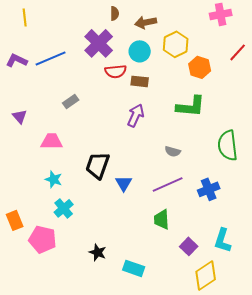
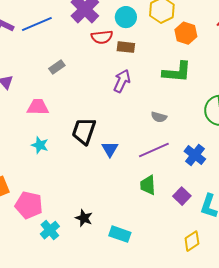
blue cross: (209, 189) -> (195, 155), turned -30
cyan cross: (64, 208) -> (50, 230), moved
purple square: (189, 246) -> (182, 196), moved
yellow diamond: (206, 275) -> (192, 241), size x0.7

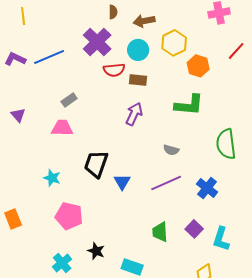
pink trapezoid: (38, 107) -> (62, 128), moved
green trapezoid: (148, 185) -> (160, 232), moved
pink pentagon: (29, 205) -> (69, 216), moved

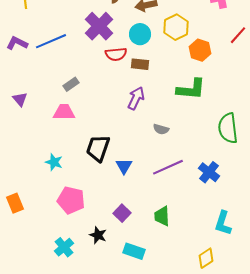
gray semicircle: (171, 150) -> (161, 129), moved
purple square: (194, 229) -> (122, 213), moved

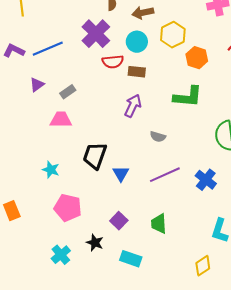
purple triangle: (20, 99) -> (37, 85), moved, turned 35

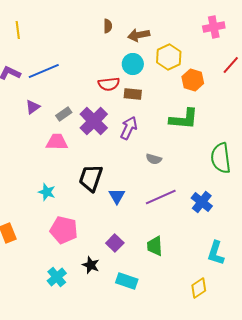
purple cross: (96, 34) -> (94, 121), moved

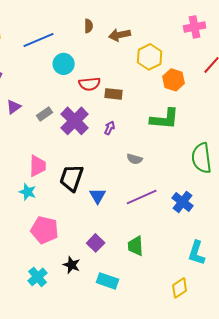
cyan circle: (133, 64) -> (64, 64), moved
blue line: (44, 71) -> (39, 40), moved
purple arrow: (129, 128) -> (110, 128), size x0.6
pink trapezoid: (57, 142) -> (38, 166), moved, turned 90

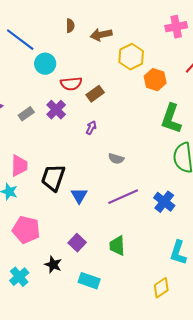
blue line: (39, 40) -> (20, 40), turned 60
brown rectangle: (114, 94) -> (95, 94), turned -42
green L-shape: (165, 119) -> (171, 119), moved, turned 104
purple cross: (75, 121) -> (56, 110), moved, size x0.7

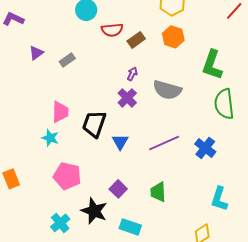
orange hexagon: (155, 80) -> (173, 37), moved
purple cross: (56, 110) -> (127, 98), moved
gray semicircle: (116, 159) -> (167, 90), moved, size x1.8
black star: (53, 265) -> (94, 211), size x1.5

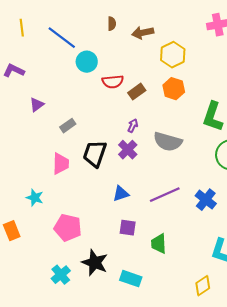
gray rectangle: (67, 60) -> (68, 126), moved
black trapezoid: (94, 124) -> (95, 154), moved
cyan star: (50, 138) -> (35, 198), moved
blue triangle: (120, 142) -> (121, 194), turned 42
purple square: (118, 189) -> (128, 228), moved, turned -36

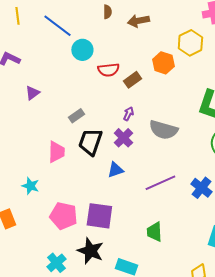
yellow hexagon: (173, 55) -> (190, 43), moved
orange hexagon: (174, 89) -> (163, 63), moved
gray rectangle: (68, 126) -> (76, 116), moved
blue triangle: (121, 194) -> (115, 170), moved
purple square: (128, 228) -> (99, 216), moved, size x1.6

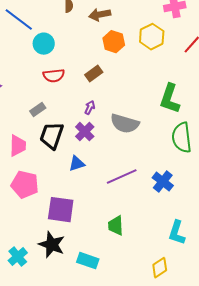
orange hexagon: (163, 63) -> (114, 42), moved
red semicircle: (108, 70) -> (54, 76), moved
pink pentagon: (63, 216) -> (25, 185), moved

